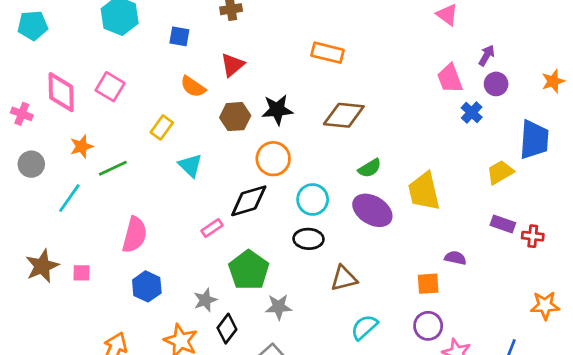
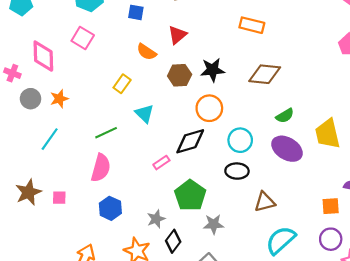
pink square: (110, 87) -> (83, 38), moved
gray circle: (31, 164) -> (31, 99), moved
green line: (113, 168) -> (106, 133), moved
cyan semicircle: (364, 327) -> (281, 240), size x1.4

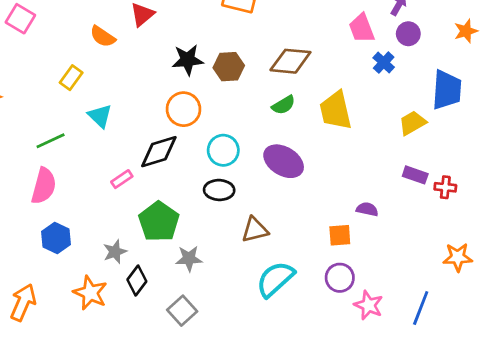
brown diamond: (265, 74) -> (290, 61), moved
brown hexagon: (180, 75) -> (229, 67), moved
green semicircle: (285, 116) -> (284, 105), moved
yellow trapezoid: (327, 134) -> (336, 111), moved

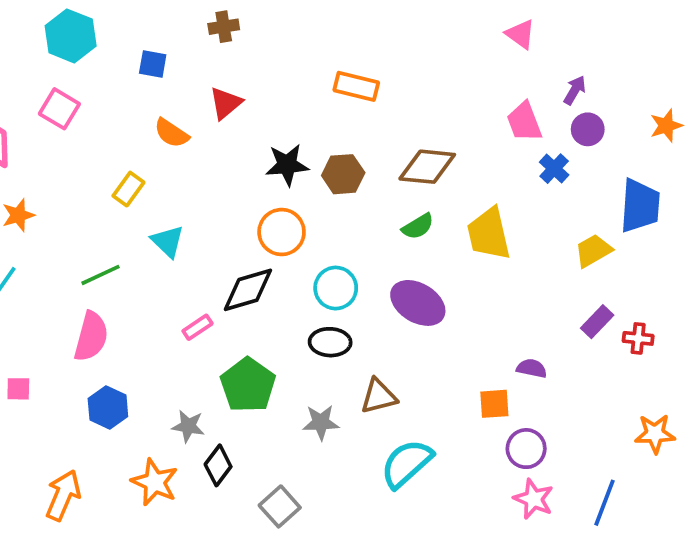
purple rectangle: (415, 175) -> (597, 322), turned -65
gray star: (115, 252) -> (188, 426), turned 30
gray star: (189, 259) -> (321, 422), moved
purple circle: (340, 278) -> (526, 449), moved

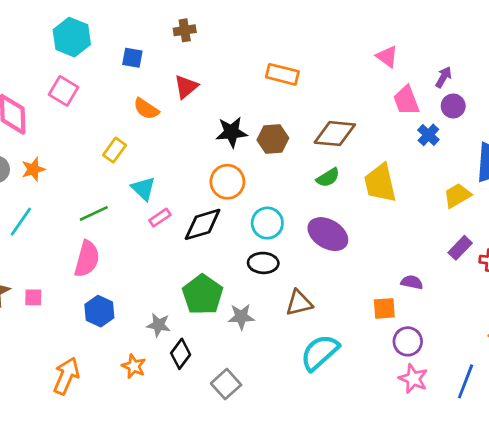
pink triangle: (521, 34) -> (387, 56), moved
pink rectangle: (198, 327) -> (160, 218), moved
gray star: (321, 422) -> (241, 317), moved
orange star: (155, 482) -> (134, 366), size x0.7

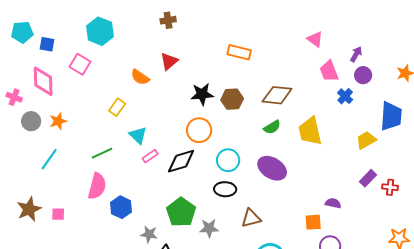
cyan hexagon: (72, 37) -> (100, 31), moved
blue square: (132, 58) -> (47, 44), moved
blue hexagon: (99, 311) -> (121, 207), moved

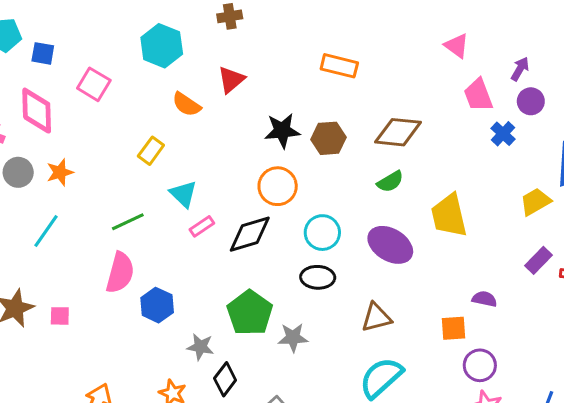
cyan hexagon: (100, 31) -> (162, 46), moved
yellow trapezoid: (310, 131) -> (449, 216), moved
brown triangle: (251, 218) -> (376, 317), moved

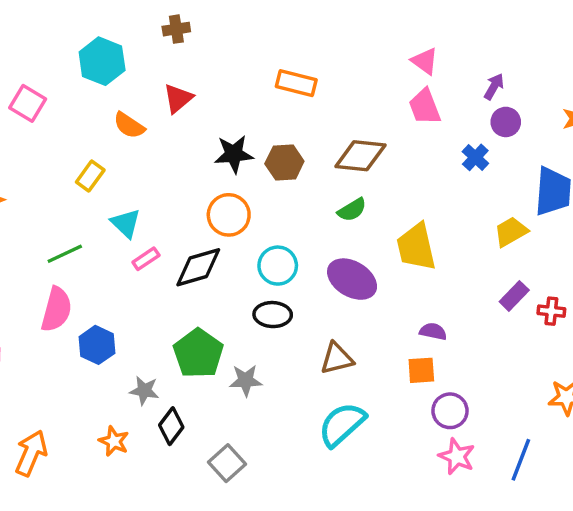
pink trapezoid: (478, 95) -> (425, 107), moved
purple semicircle: (484, 299) -> (433, 331), moved

